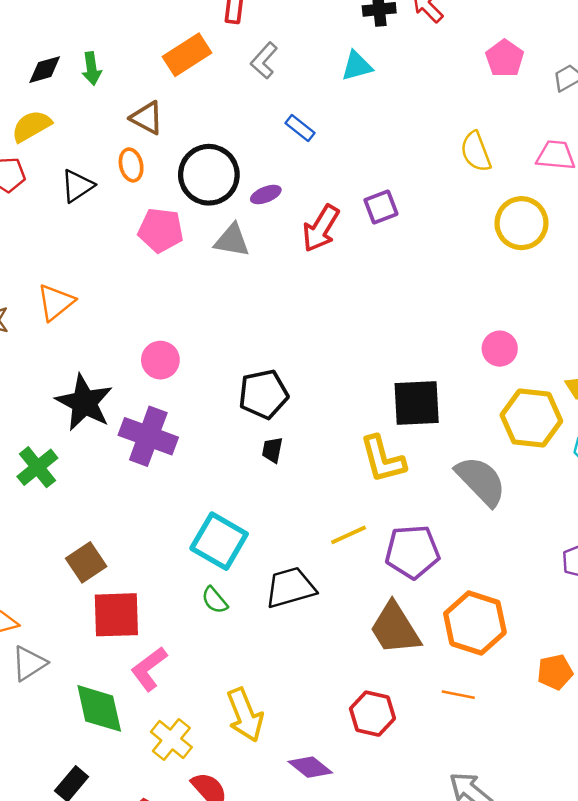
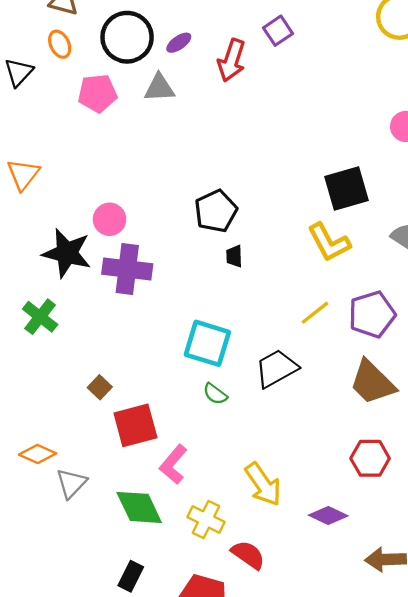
pink circle: (160, 360) -> (110, 219), moved
brown square: (86, 562) -> (100, 387), size x0.7

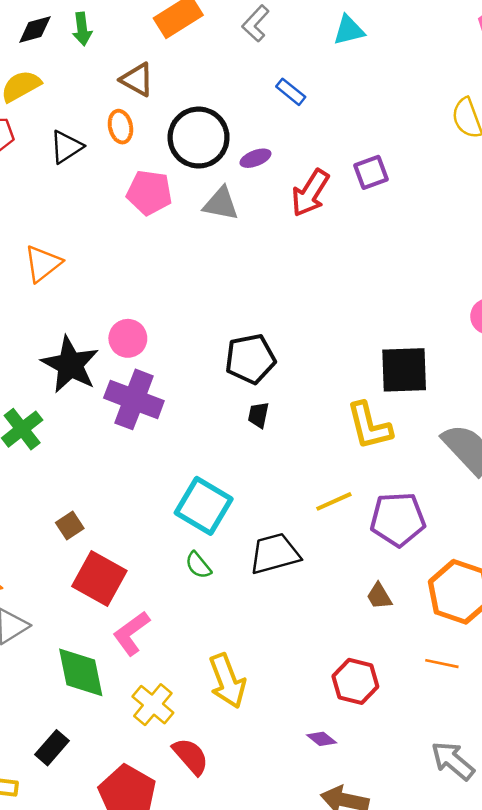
brown trapezoid: (372, 382) -> (379, 596), size x0.5
red square: (135, 425) -> (99, 578), turned 30
purple diamond: (328, 515) -> (322, 739), moved, size x0.7

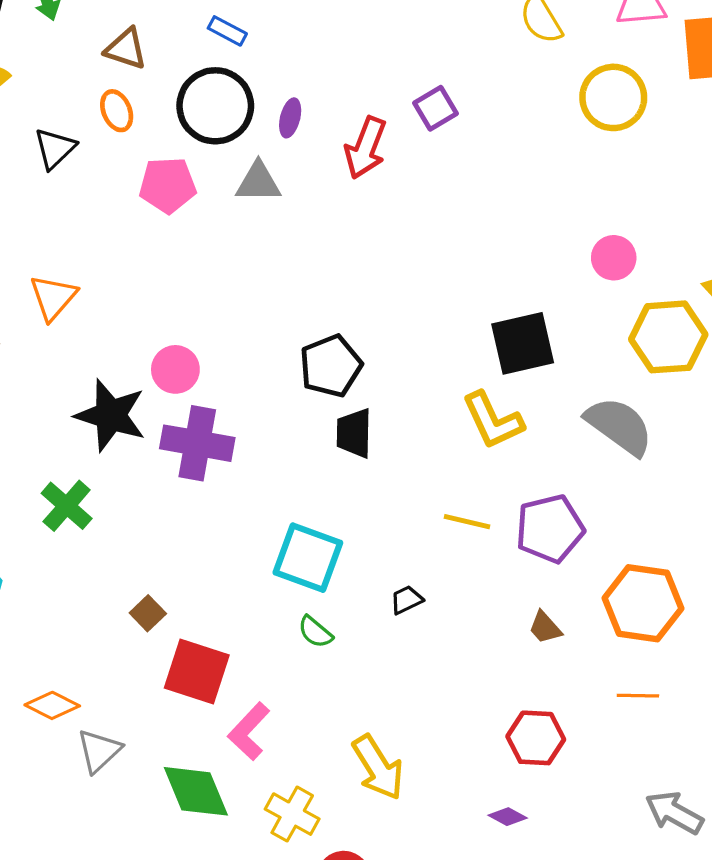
blue rectangle: (291, 92) -> (227, 31), moved
purple ellipse: (255, 158) -> (290, 118), turned -44
black trapezoid: (258, 415) -> (354, 433), size x1.5
yellow line: (334, 501) -> (467, 522), turned 48
black trapezoid: (275, 554) -> (406, 600), size x0.5

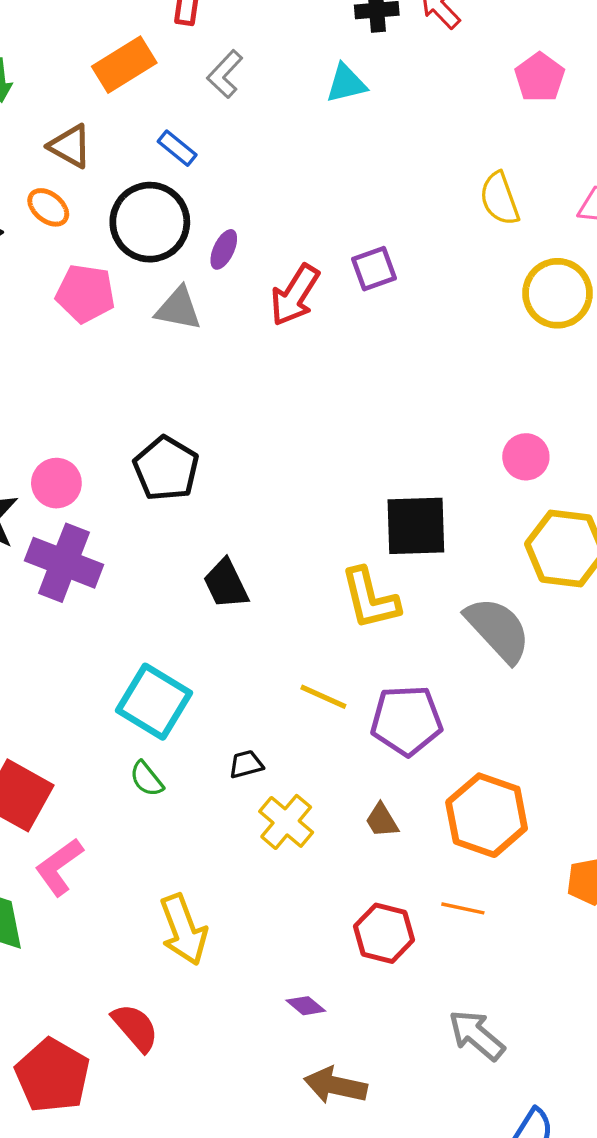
orange ellipse: (117, 111) -> (48, 207), turned -39
black pentagon: (331, 366) -> (166, 468), moved, turned -30
black trapezoid: (354, 433) -> (226, 584), turned -38
red hexagon: (536, 738) -> (384, 933), moved
yellow cross: (292, 814) -> (286, 822), moved

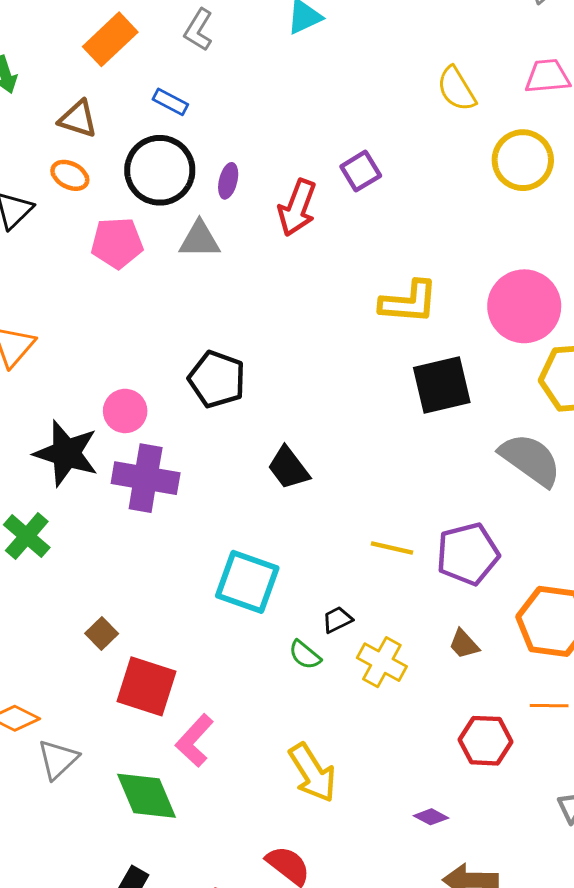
pink circle: (526, 457) -> (524, 306), size x1.8
yellow L-shape: (370, 599) -> (409, 302), moved, turned -60
green semicircle: (147, 779) -> (305, 655), moved

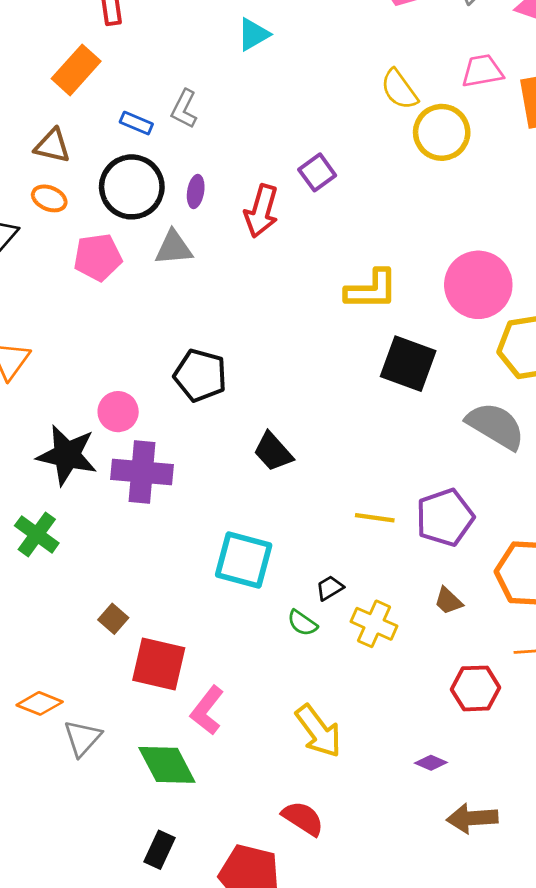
gray L-shape: (198, 30) -> (184, 109), moved
yellow circle: (523, 160) -> (442, 132), moved
black square: (442, 385) -> (408, 364), turned 38

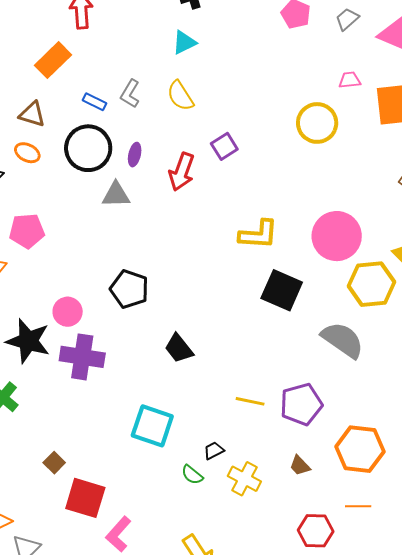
pink trapezoid: (482, 71) -> (350, 80), size x0.7
yellow semicircle: (399, 89) -> (180, 96), moved
pink pentagon: (98, 257) -> (27, 231), moved

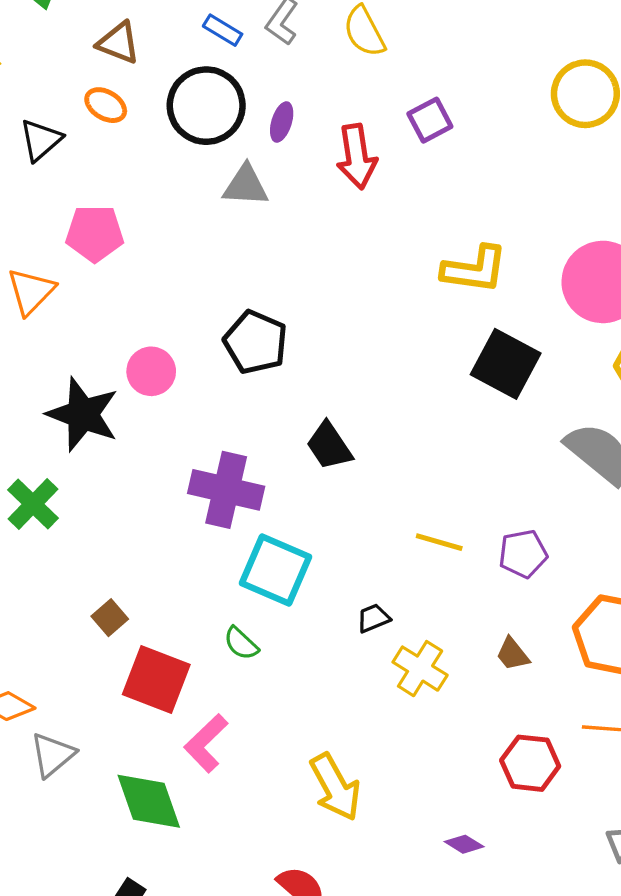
red arrow: (182, 172) -> (357, 157), turned -33
purple cross: (82, 357) -> (226, 490), moved
purple pentagon: (301, 404) -> (523, 554), size x0.7
green semicircle: (192, 475) -> (241, 643), moved

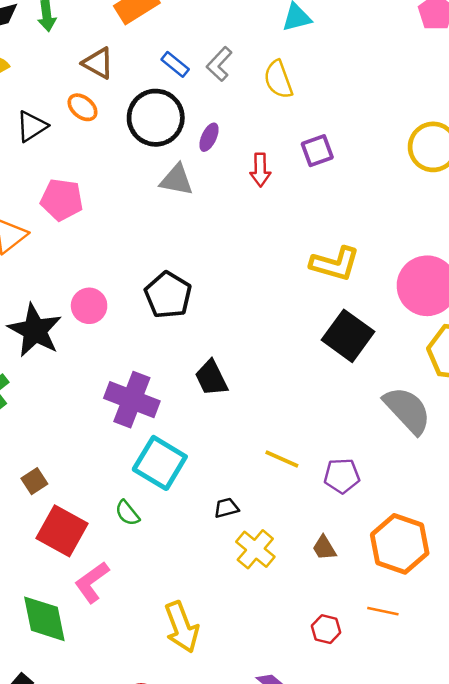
red arrow: (357, 157) -> (260, 170), size x0.7
red hexagon: (530, 763) -> (326, 629), size x0.7

